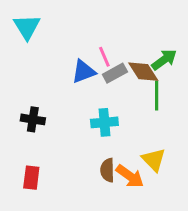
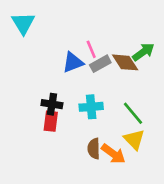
green line: (157, 96) -> (133, 113), moved, turned -40
black cross: (33, 119) -> (52, 104), moved
red rectangle: (31, 178) -> (51, 121), moved

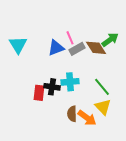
cyan triangle: (23, 23) -> (18, 45), moved
black cross: (52, 104) -> (52, 87), moved

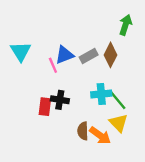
pink line: (70, 38) -> (53, 65), moved
green arrow: (110, 40) -> (125, 25), moved, turned -36
brown diamond: (96, 48) -> (111, 55), turned 60
cyan cross: (70, 82) -> (101, 94), moved

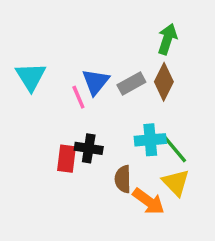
green arrow: (125, 25) -> (167, 39), moved
blue triangle: (64, 55) -> (96, 82), turned -30
brown semicircle: (83, 131) -> (123, 179), moved

